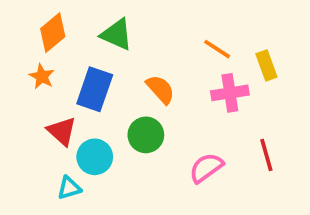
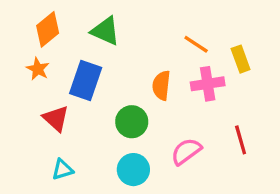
orange semicircle: (160, 89) -> (161, 85), moved, turned -132
cyan circle: (95, 157) -> (133, 170), moved

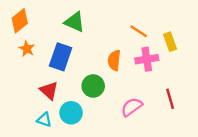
orange diamond: (48, 29) -> (20, 21), moved
red triangle: (56, 118) -> (49, 91), moved
cyan triangle: (62, 170) -> (44, 120), turned 35
cyan circle: (133, 170) -> (71, 113), moved

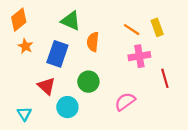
yellow rectangle: (170, 42) -> (157, 27), moved
orange semicircle: (114, 60) -> (93, 42), moved
red line: (170, 99) -> (165, 78), moved
cyan triangle: (44, 120) -> (24, 114), moved, turned 40

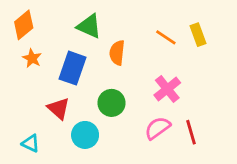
pink cross: (139, 56) -> (167, 89), moved, turned -30
red line: (165, 78) -> (191, 132), moved
cyan triangle: (24, 114) -> (31, 143), turned -32

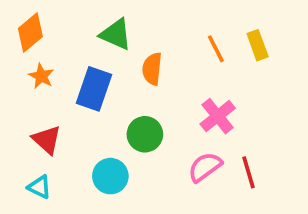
orange line: (166, 37) -> (216, 49), turned 30
red triangle: (59, 108) -> (47, 140), moved

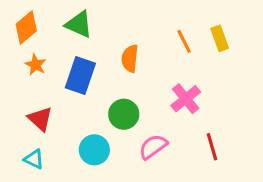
green triangle: (116, 34) -> (79, 24), moved
pink semicircle: (205, 167) -> (153, 147), moved

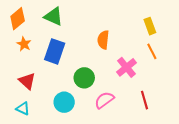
orange line: (184, 41) -> (152, 51), moved
orange semicircle: (130, 58) -> (103, 40), moved

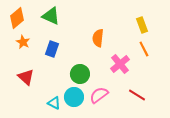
blue rectangle: (55, 51) -> (52, 49), size x0.7
red line: (144, 100) -> (137, 95), turned -42
cyan circle: (64, 102) -> (74, 97), moved
cyan triangle: (23, 109) -> (54, 103), moved

